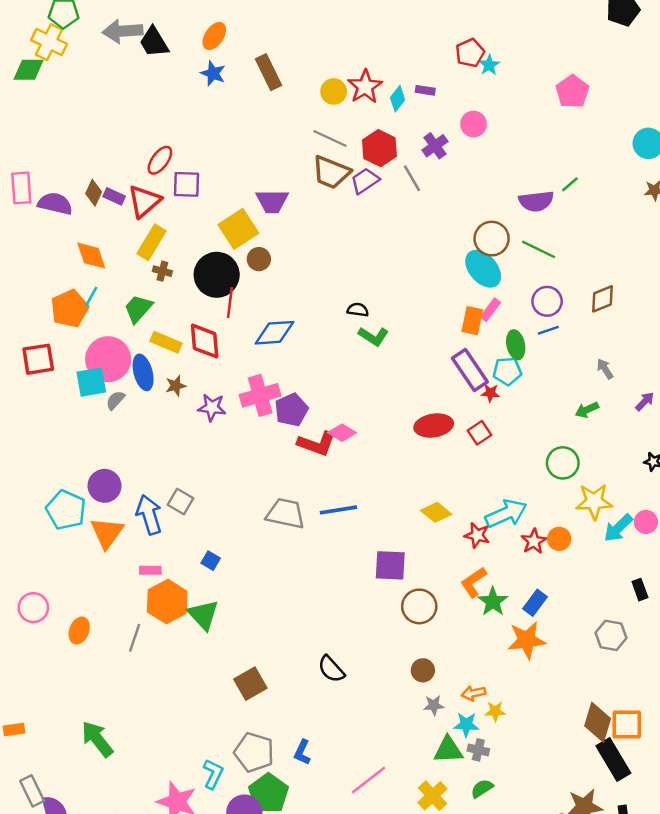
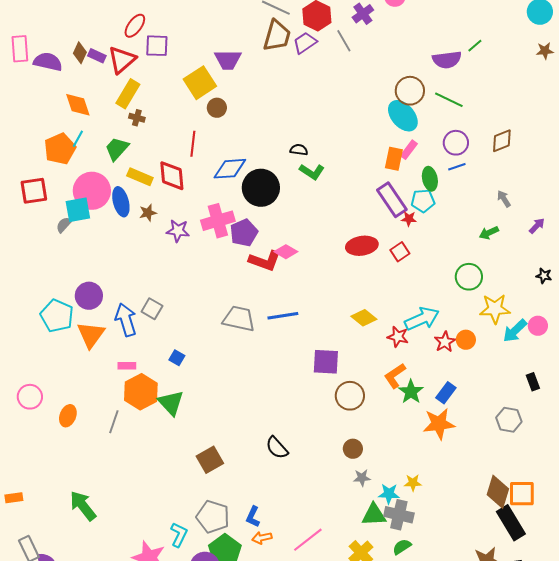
brown trapezoid: (331, 172) -> (277, 36), turned -96
black circle: (217, 275) -> (261, 188), moved
gray semicircle: (115, 400) -> (64, 225), moved
orange arrow: (474, 693) -> (262, 538), moved
gray cross: (478, 750) -> (399, 515), size x1.6

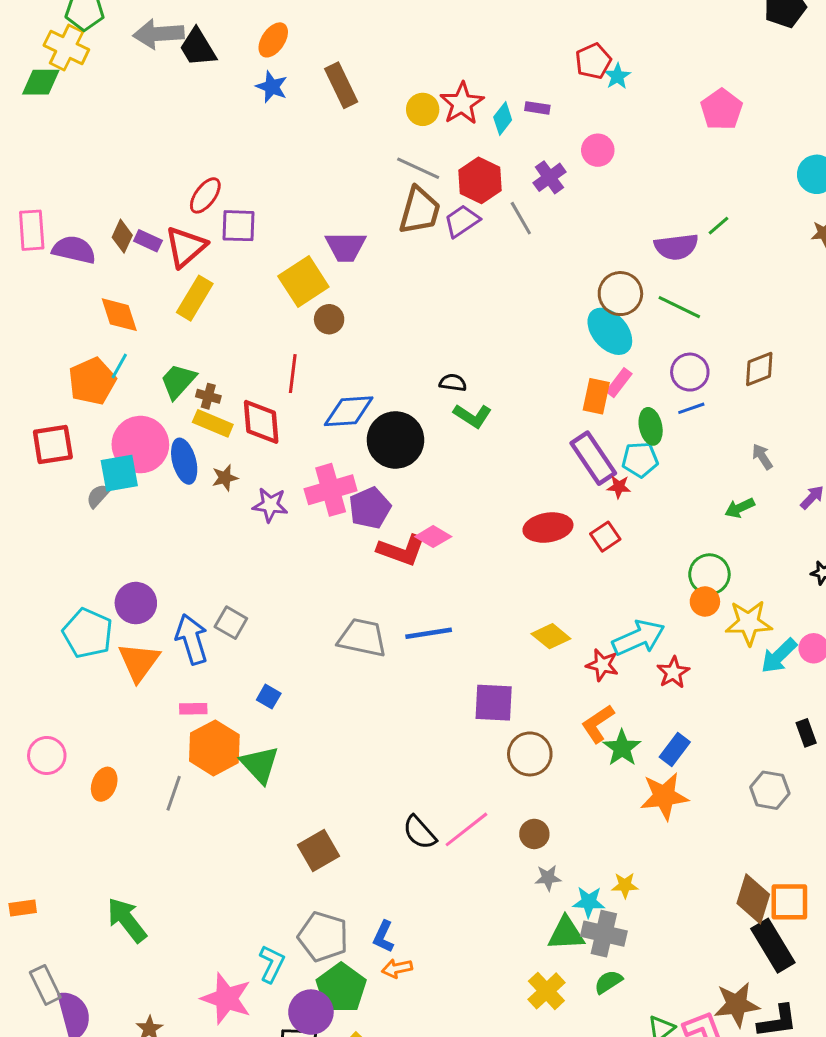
brown cross: (137, 118) -> (208, 396), moved
orange circle: (466, 340) -> (705, 602), moved
pink line: (308, 540) -> (466, 829), moved

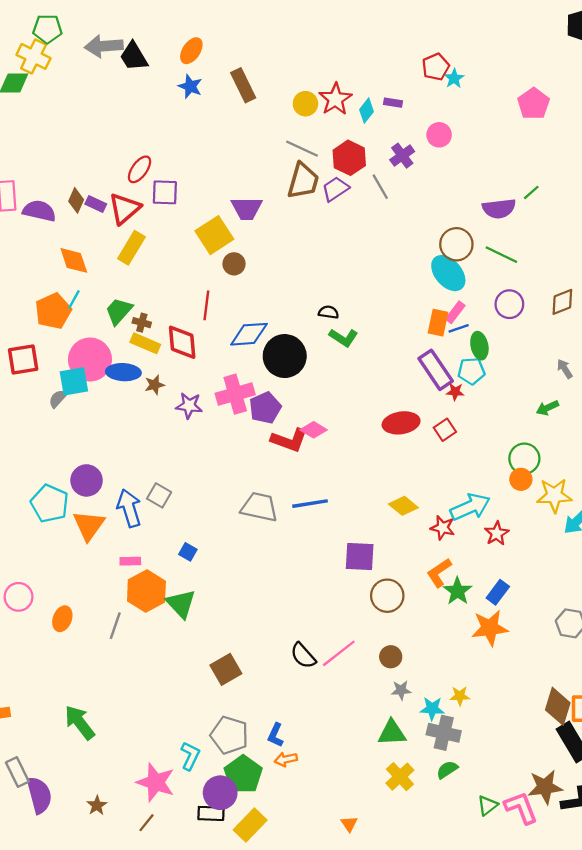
blue line: (691, 408) -> (459, 328), moved
blue ellipse: (184, 461) -> (123, 372), turned -72
green triangle: (566, 934) -> (392, 733), moved

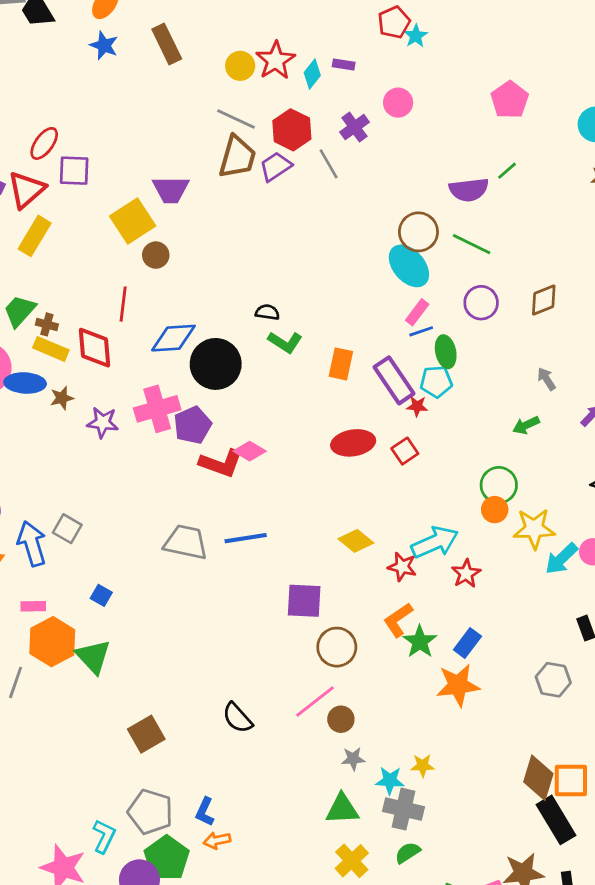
pink pentagon: (534, 104) -> (510, 100), moved
orange rectangle: (438, 323) -> (341, 364), moved
pink line: (339, 653) -> (315, 702), moved

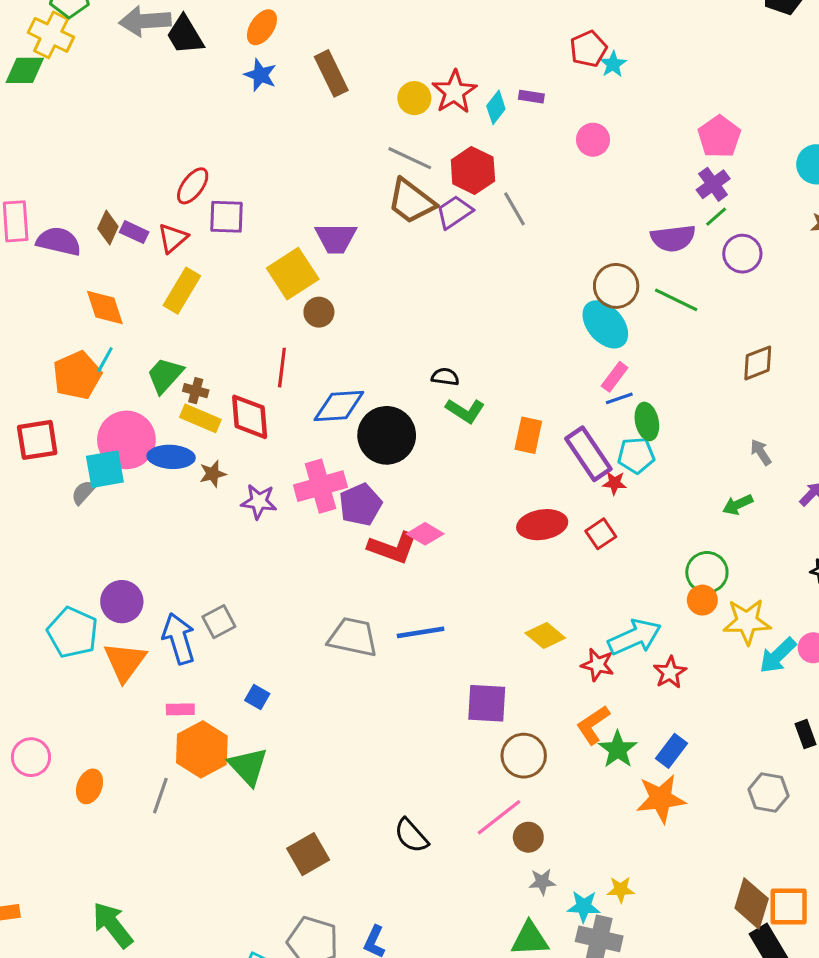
purple cross: (354, 127) -> (713, 184), moved
brown trapezoid: (237, 157) -> (411, 201), turned 111
red triangle: (26, 190) -> (173, 238), size x0.7
purple circle: (481, 303) -> (742, 254), moved
gray square: (67, 529) -> (219, 622), turned 32

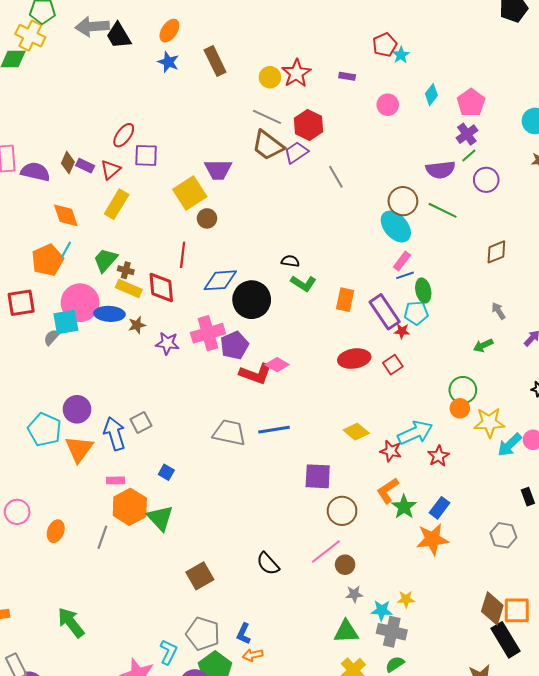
cyan diamond: (496, 107) -> (431, 95), moved
gray line: (514, 209) -> (336, 177), moved

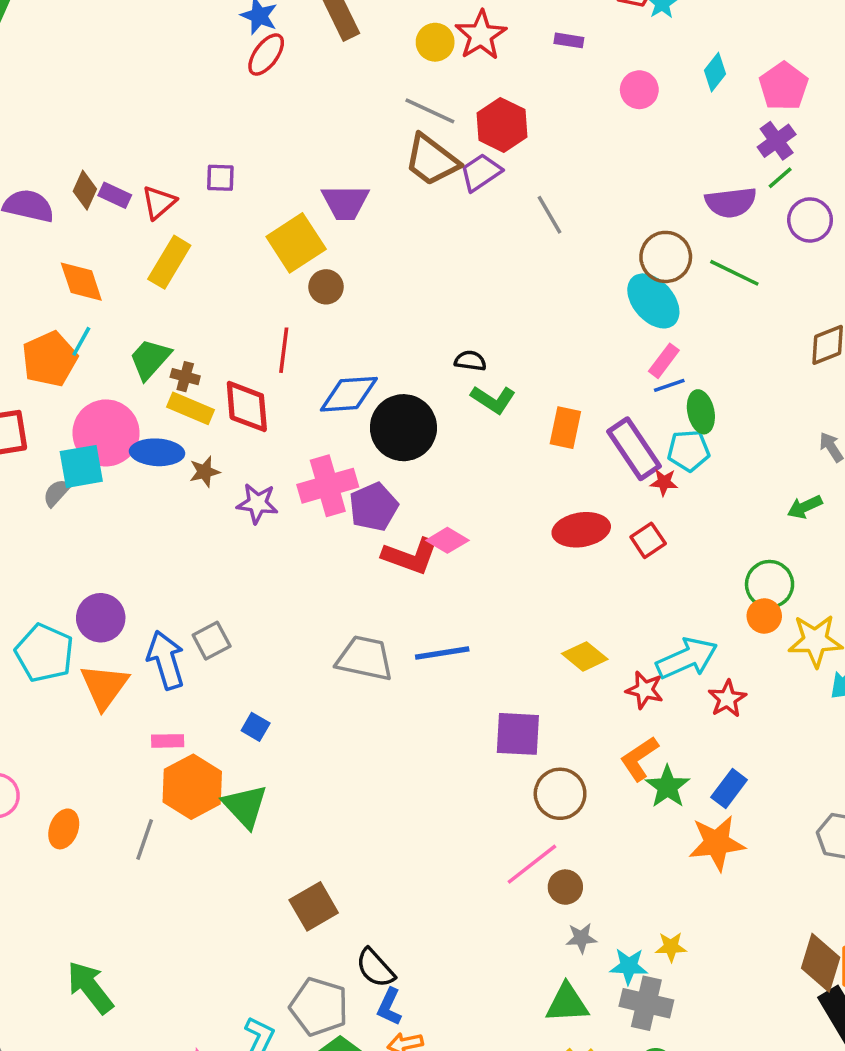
red ellipse: (124, 135) -> (266, 55), moved
purple square: (146, 155) -> (220, 178), size x0.7
black semicircle: (268, 564) -> (375, 968), moved

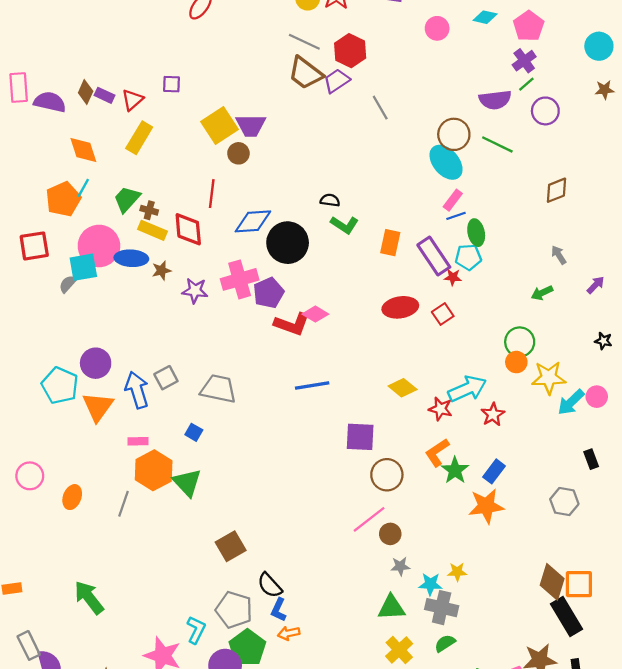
cyan diamond: (715, 72) -> (485, 17), turned 65
purple trapezoid: (345, 202) -> (251, 125), moved
gray trapezoid: (365, 658) -> (218, 389), moved

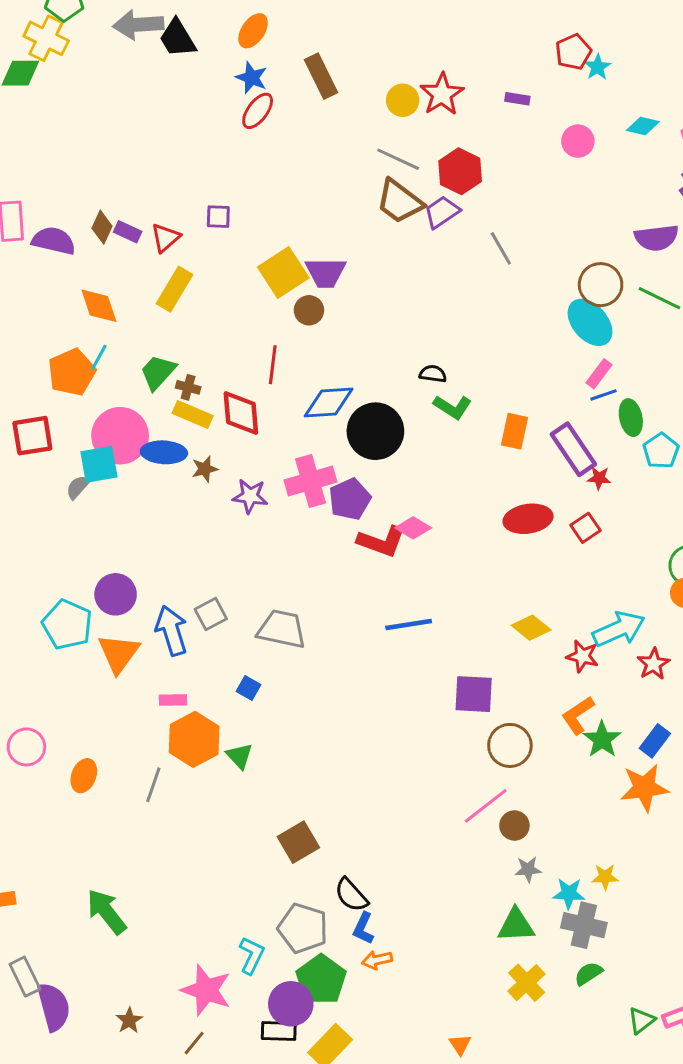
cyan pentagon: (468, 257) -> (661, 451), moved, turned -30
green triangle: (187, 483) -> (239, 756), size x0.7

